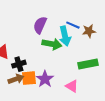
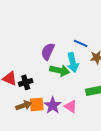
blue line: (73, 25) -> (81, 43), moved
black cross: (19, 64) -> (26, 82), moved
pink triangle: (72, 86) -> (71, 106), moved

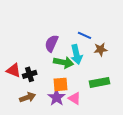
orange square: (37, 104) -> (61, 84), moved

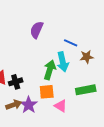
purple semicircle: (52, 43) -> (37, 30), moved
green arrow: (64, 62) -> (50, 70), turned -84
purple star: (57, 97) -> (29, 105), moved

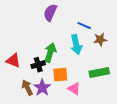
green arrow: (50, 70) -> (50, 53), moved
black cross: (16, 82) -> (38, 65), moved
brown arrow: (14, 105) -> (27, 88), turned -98

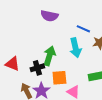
purple semicircle: (50, 13) -> (49, 16), turned -102

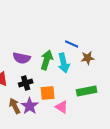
purple semicircle: (49, 16) -> (22, 58), moved
green arrow: (49, 56) -> (47, 60), moved

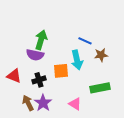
green arrow: (47, 60) -> (41, 40), moved
orange square: (48, 93) -> (61, 71), moved

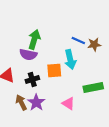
brown star: (101, 55) -> (94, 44), moved

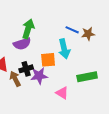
purple semicircle: (28, 54) -> (22, 44), turned -30
brown arrow: (21, 102) -> (15, 79), moved
purple star: (36, 102) -> (39, 76), moved, turned 30

